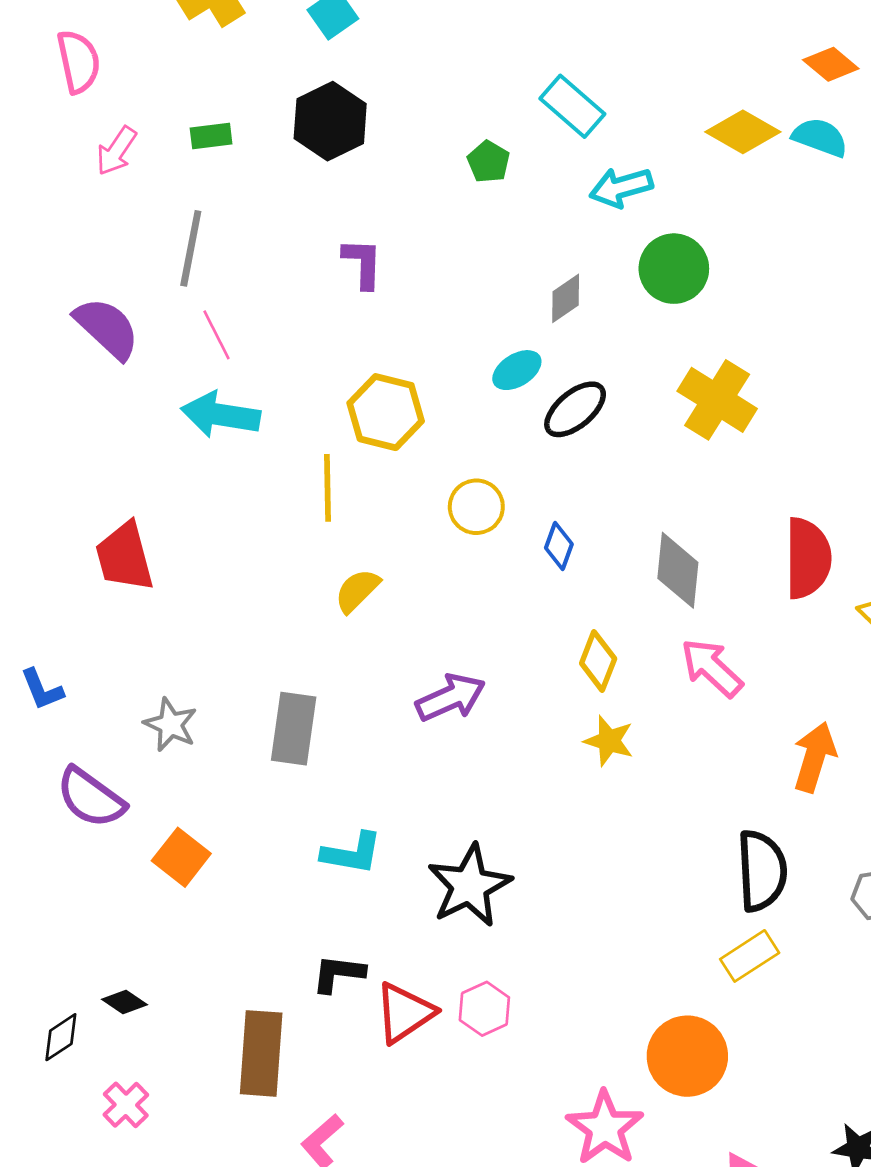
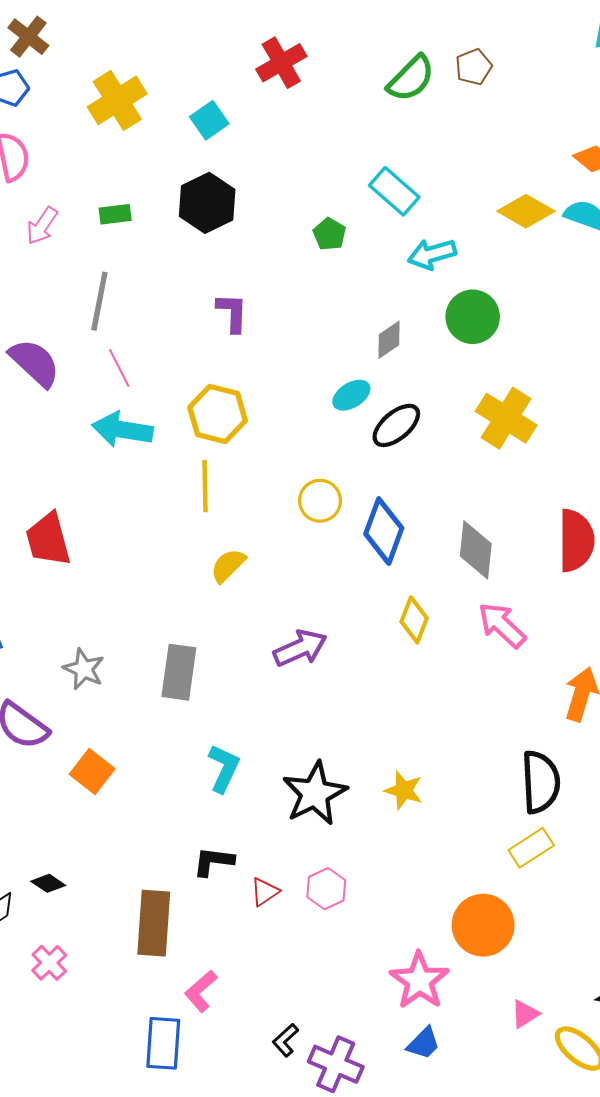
yellow hexagon: (386, 412) -> (218, 414), moved
blue diamond: (559, 546) -> (384, 531), size x1.8
yellow star: (609, 741) -> (404, 790), moved
cyan L-shape: (352, 853) -> (224, 768), turned -75
red triangle: (405, 1013) -> (265, 892), size x0.6

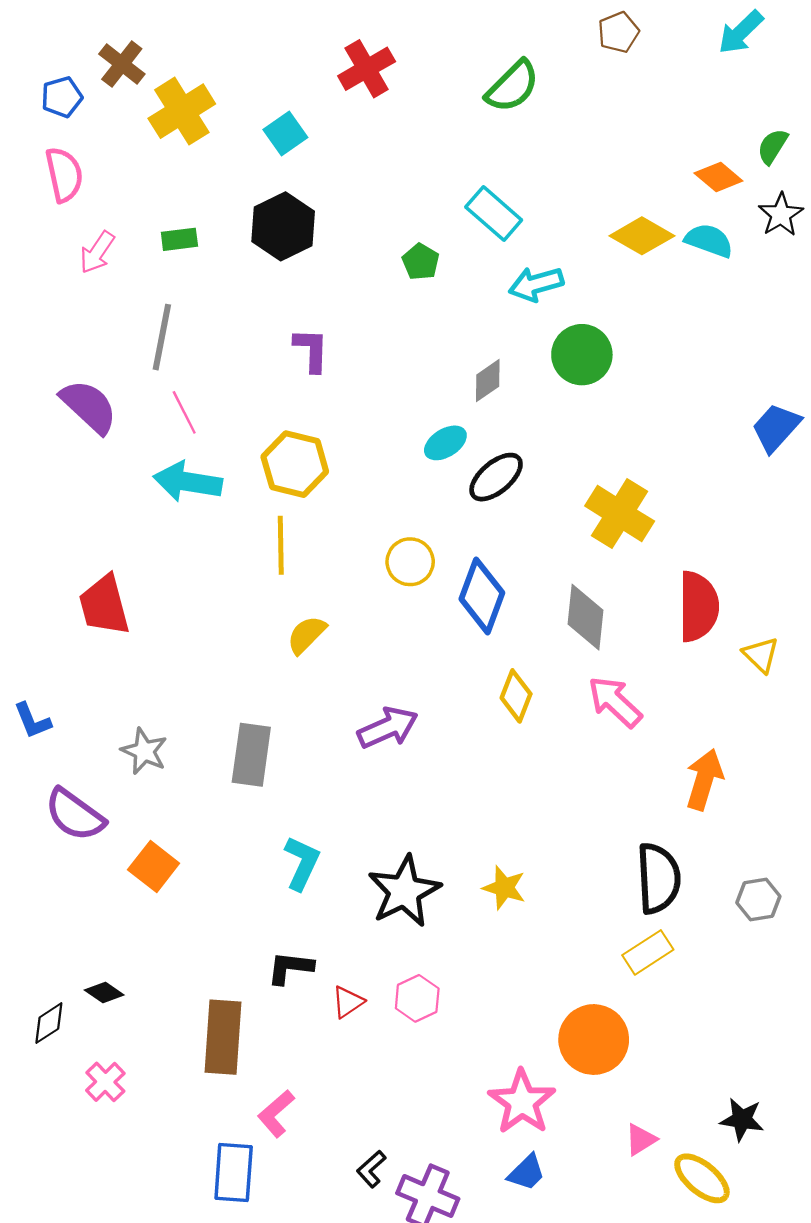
brown cross: (28, 37) -> (122, 64), moved
brown pentagon: (474, 67) -> (618, 32), moved
yellow cross: (506, 418) -> (620, 514), moved

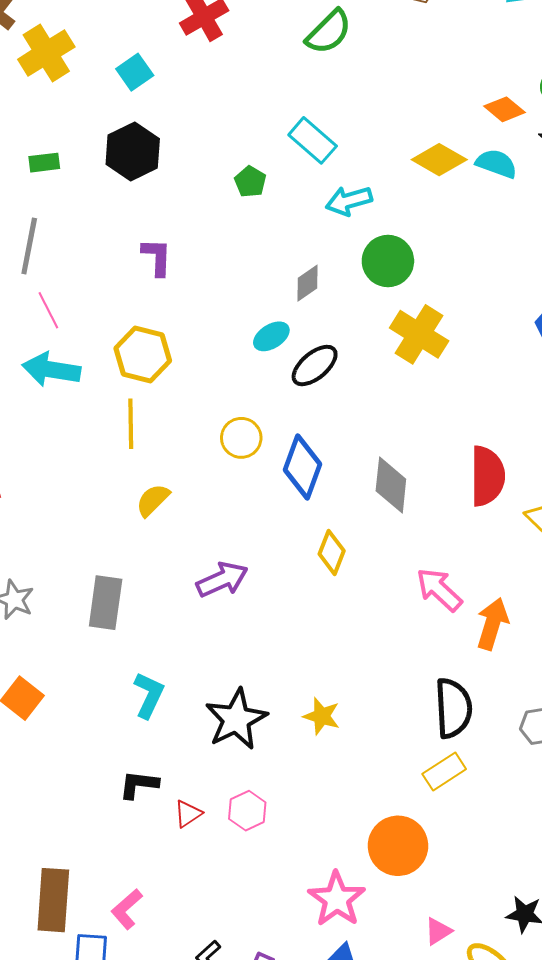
yellow cross: (620, 514) -> (419, 334), moved
pink arrow: (615, 702) -> (439, 590), moved
brown rectangle: (223, 1037) -> (53, 900), moved

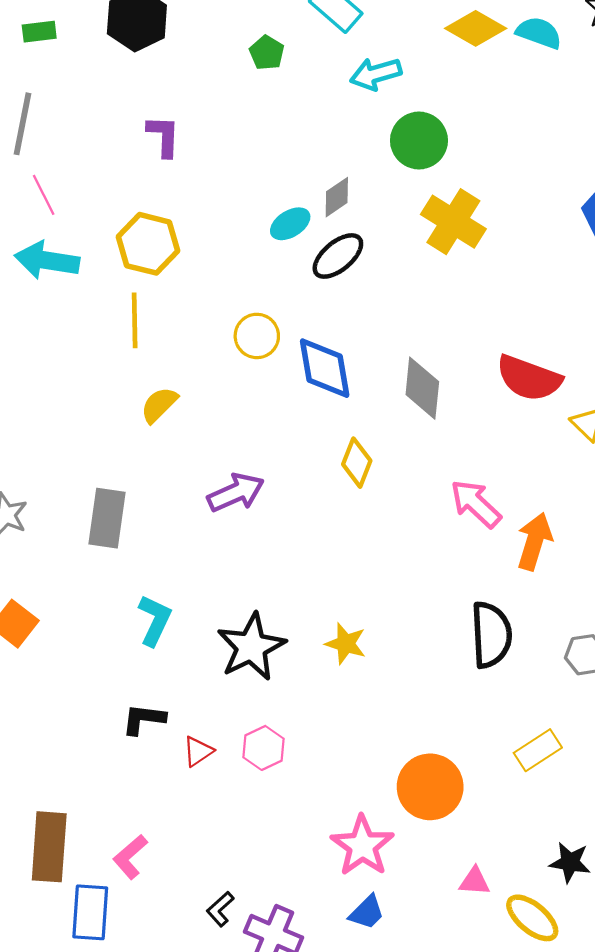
gray diamond: (308, 283) -> (337, 197), moved
blue diamond: (303, 467) -> (325, 368), turned -30
red semicircle: (487, 476) -> (529, 378), turned 110
yellow rectangle: (444, 771) -> (538, 750), moved
pink triangle: (438, 931) -> (475, 881), turned 36

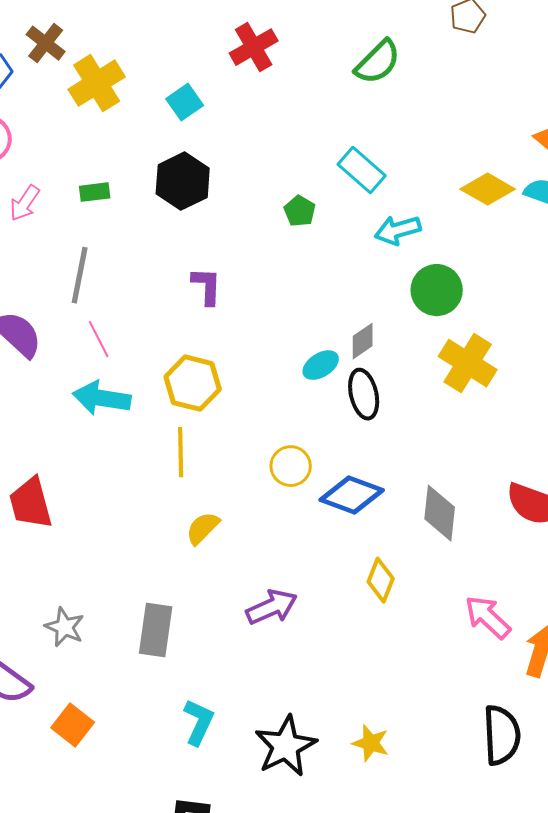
black ellipse: (338, 256) -> (364, 394), turned -63
blue diamond: (325, 368) -> (352, 495), turned -60

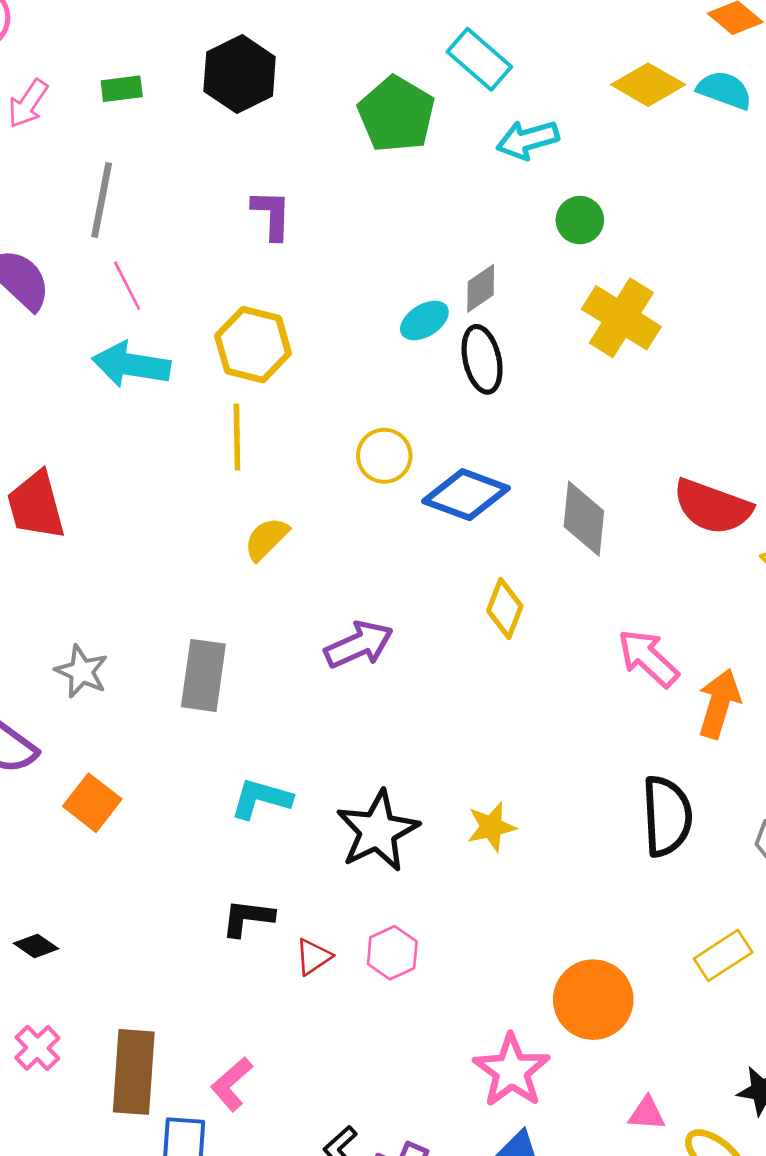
green pentagon: (300, 211) -> (396, 114), size x1.8
green circle: (437, 290) -> (580, 220), size x0.7
cyan L-shape: (199, 722) -> (261, 799), turned -99
yellow star: (371, 743) -> (491, 827), turned -30

